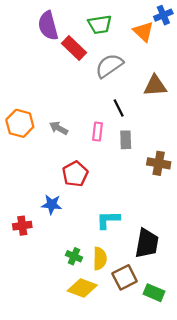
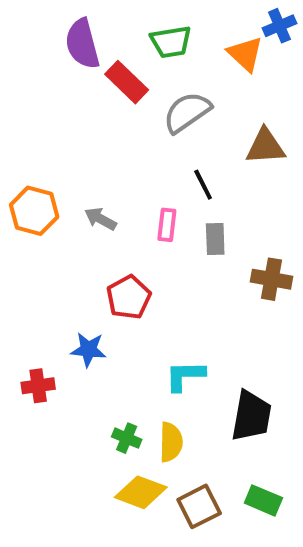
brown square: (125, 277) -> (199, 506), moved

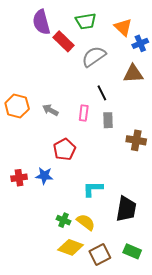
blue cross: (279, 26) -> (140, 43), moved
red cross: (38, 386) -> (19, 178), moved
yellow semicircle: (171, 442) -> (86, 222), turned -54

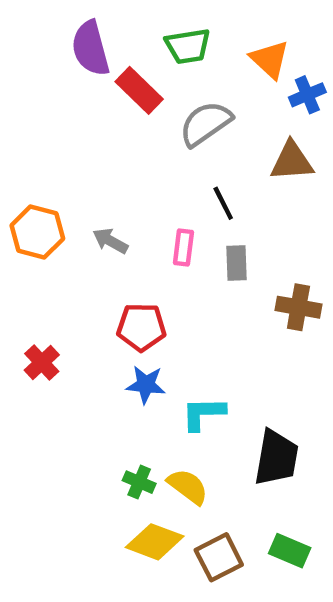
red pentagon: (65, 149) -> (141, 327), turned 30
blue star: (44, 176) -> (146, 385), moved
red cross: (19, 178) -> (42, 363), moved, turned -35

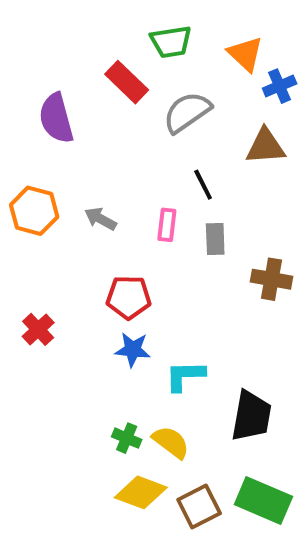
purple semicircle: (90, 48) -> (56, 118), moved
green rectangle: (290, 551) -> (263, 500), size x1.5

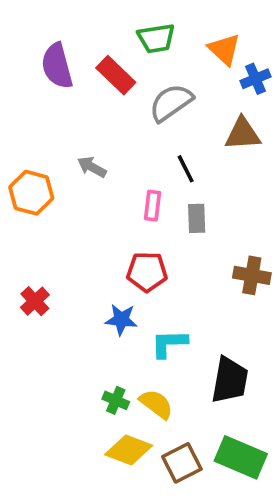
purple semicircle: (56, 118) -> (57, 66), moved
gray arrow: (100, 219) -> (92, 167), moved
brown cross: (271, 279) -> (252, 275), moved
red pentagon: (129, 297) -> (147, 272), moved

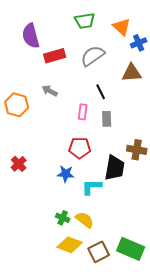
red rectangle: (116, 75) -> (55, 56), moved, turned -60
black trapezoid: (230, 380) -> (115, 168), moved

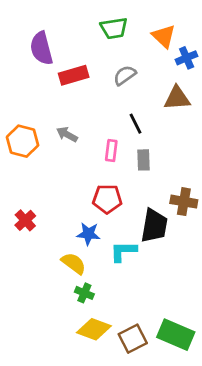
gray semicircle: (93, 56) -> (125, 75), size x0.7
gray arrow: (50, 91) -> (67, 134), moved
yellow semicircle: (85, 220) -> (74, 263), moved

